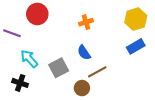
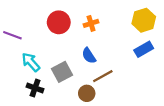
red circle: (37, 14) -> (59, 22), moved
black cross: (20, 83) -> (35, 88), moved

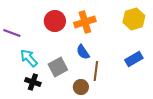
orange cross: (91, 23) -> (85, 22), size x1.5
blue rectangle: (144, 49) -> (134, 59), moved
brown line: (103, 76) -> (96, 71), turned -54

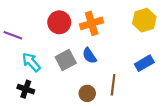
gray square: (58, 67) -> (66, 60), moved
brown line: (96, 71) -> (113, 85), moved
black cross: (33, 82) -> (26, 89), moved

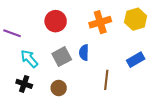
orange cross: (92, 23) -> (100, 22), moved
blue semicircle: (89, 56) -> (84, 53), turned 35
brown circle: (87, 93) -> (59, 88), moved

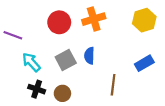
orange cross: (100, 22) -> (94, 19), moved
black cross: (24, 84) -> (37, 89), moved

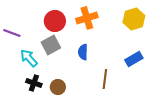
gray square: (66, 60) -> (51, 45), moved

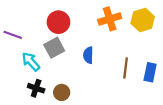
orange cross: (87, 18) -> (110, 19), moved
blue rectangle: (134, 59) -> (150, 72), moved, turned -48
brown line: (105, 79) -> (126, 68), moved

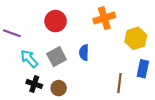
yellow hexagon: (143, 20) -> (136, 38), moved
gray square: (54, 48) -> (57, 57), moved
brown line: (126, 68) -> (119, 83), moved

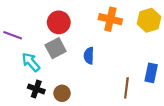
orange cross: (104, 18) -> (110, 19), turned 30
yellow hexagon: (136, 38) -> (149, 20), moved
gray square: (57, 57) -> (56, 48), moved

